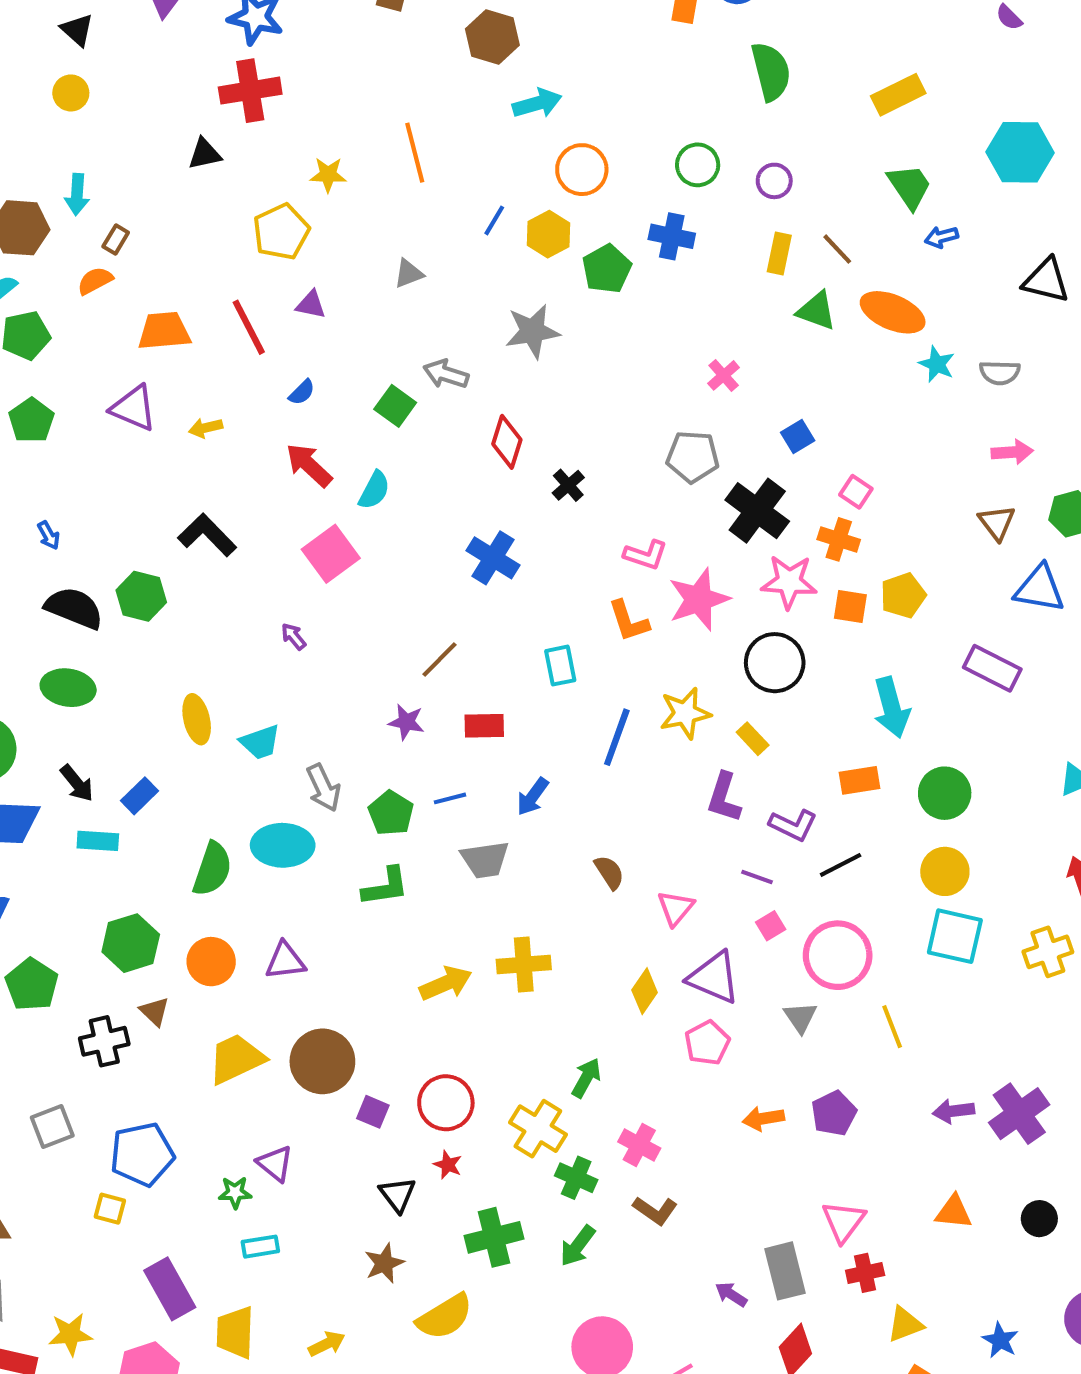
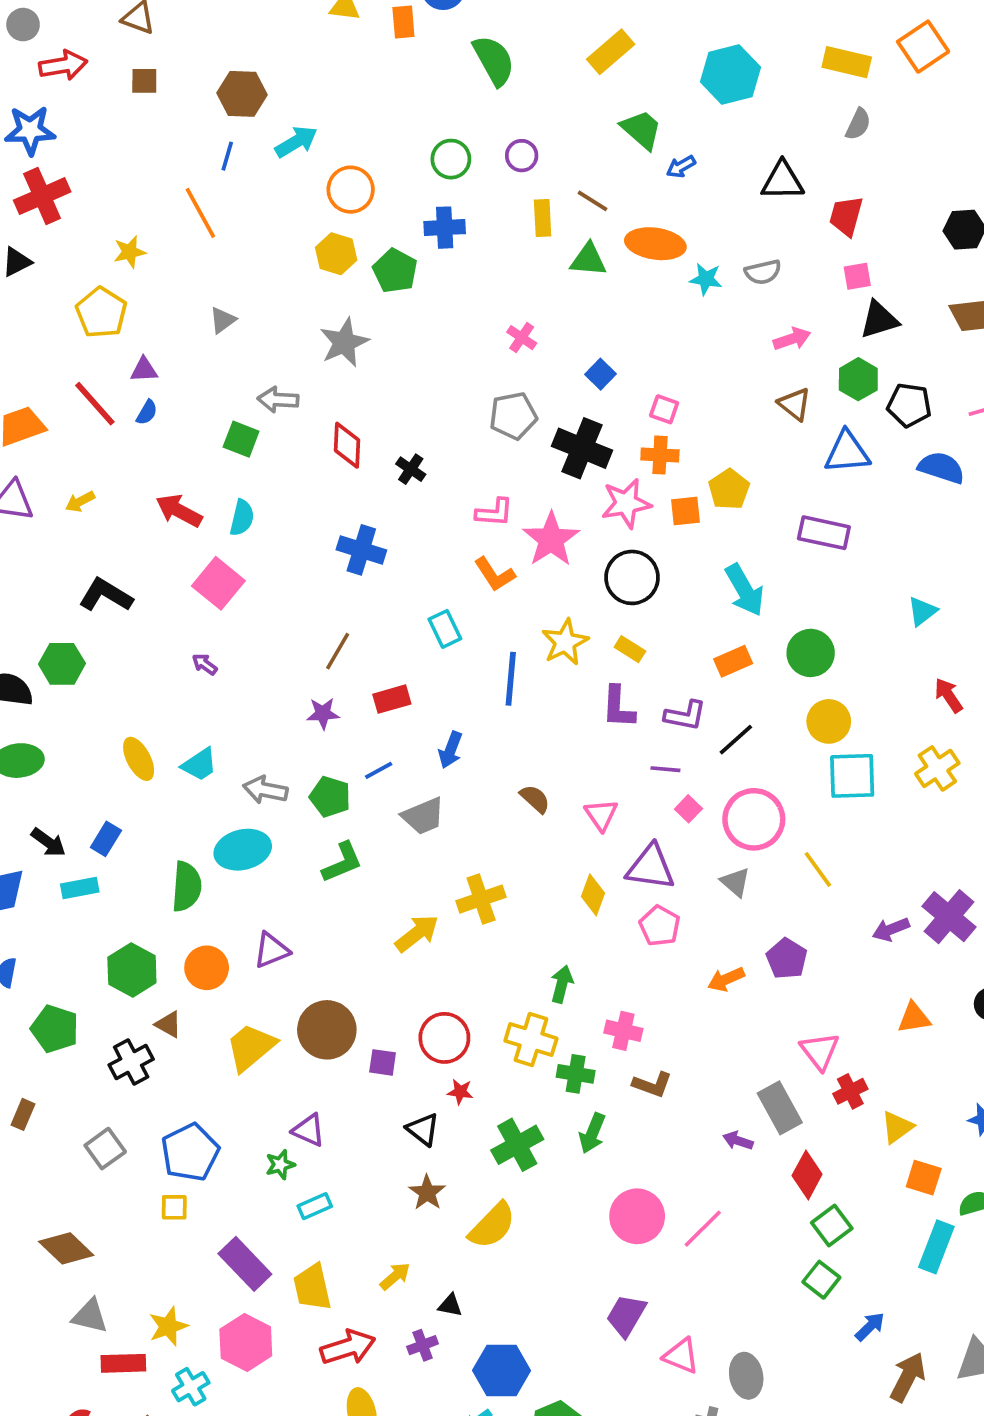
blue line: (494, 220) -> (227, 156), moved
blue semicircle: (302, 392) -> (147, 412), moved
gray arrow: (323, 788) -> (265, 790), turned 141

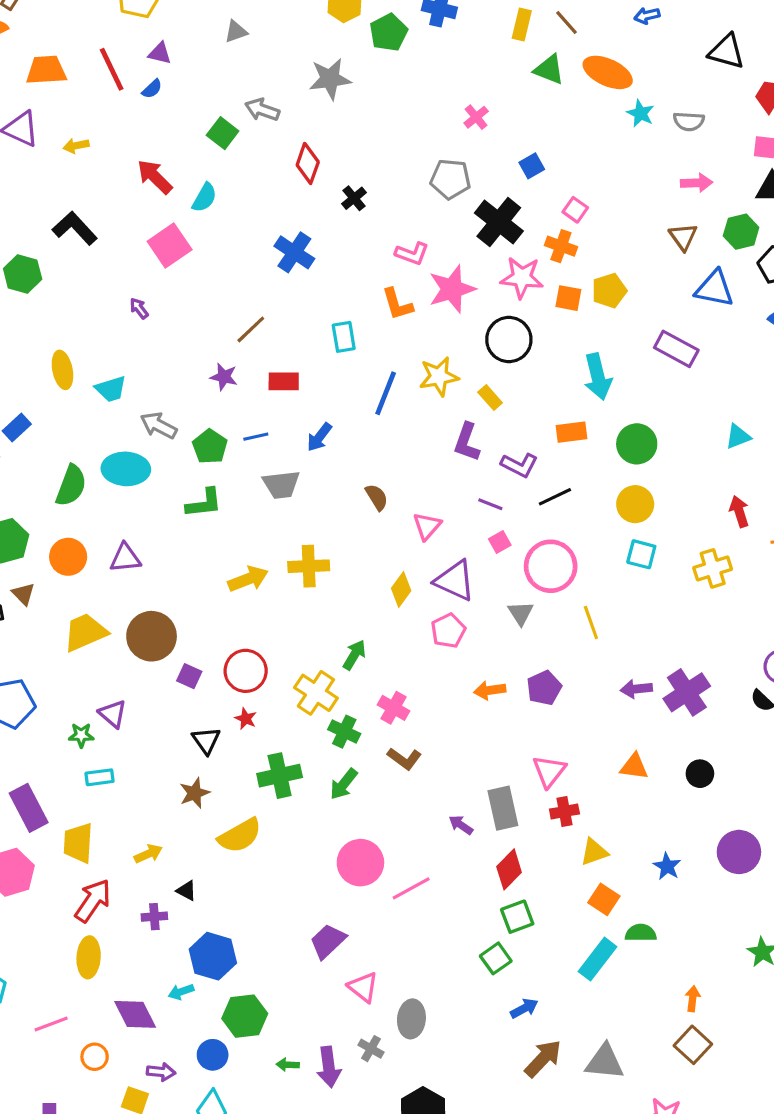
cyan square: (852, 776) -> (641, 554), size x0.7
red arrow: (348, 1347) -> (93, 901), turned -54

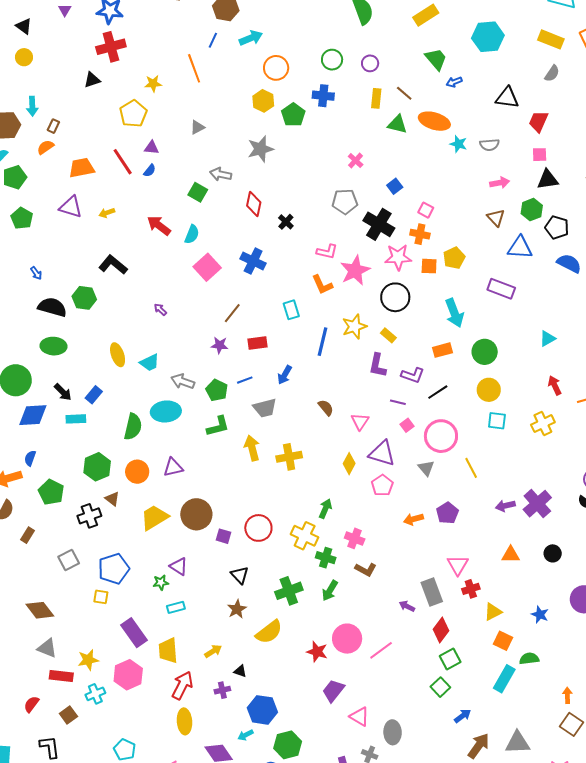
pink square: (170, 246) -> (207, 267), moved
yellow arrow: (248, 579) -> (252, 448), moved, turned -75
red star: (246, 719) -> (317, 652), moved, size x1.5

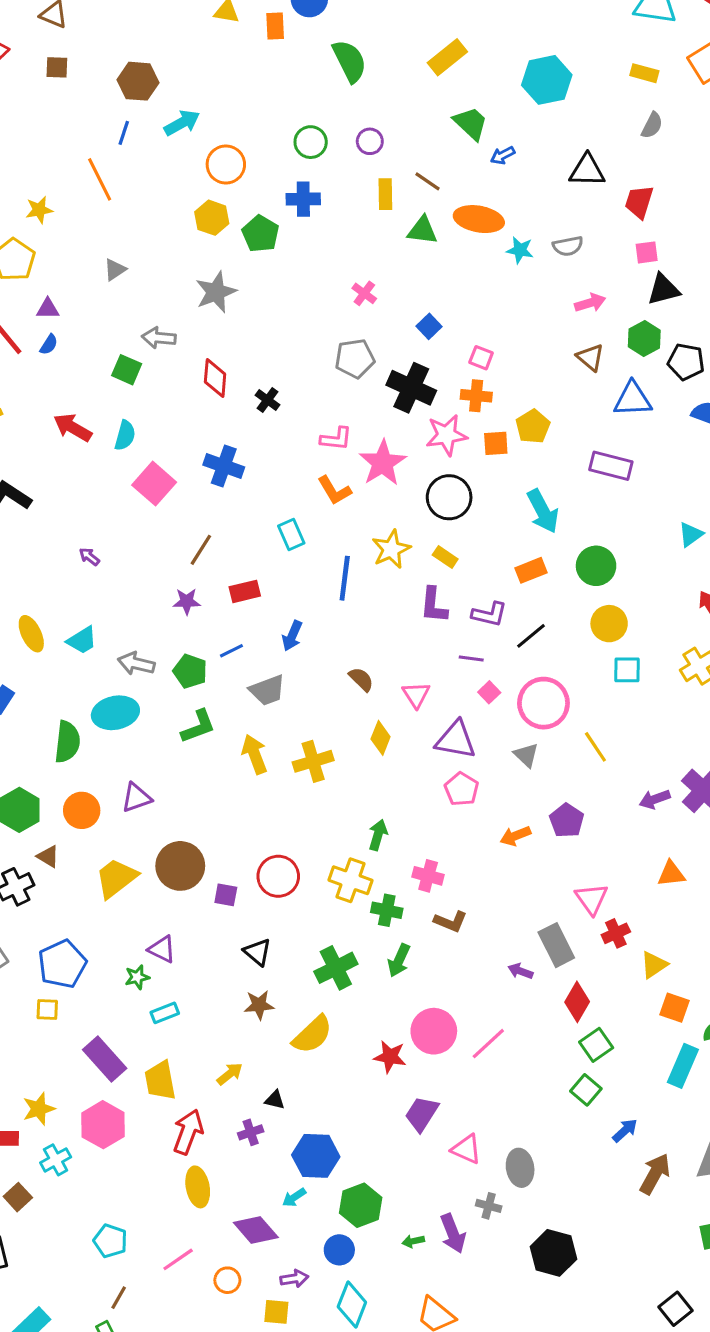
yellow rectangle: (551, 39) -> (644, 73), size x0.7
yellow diamond: (349, 464) -> (381, 738), moved
brown star: (237, 609) -> (259, 1005), turned 30

